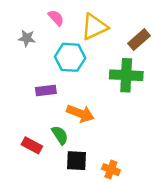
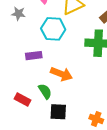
orange cross: (111, 170) -> (96, 119), moved

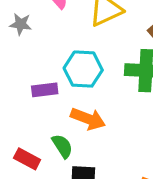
cyan hexagon: (53, 29) -> (83, 69), moved

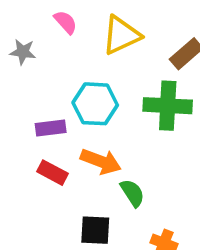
green semicircle: (62, 146) -> (132, 193), moved
red rectangle: (27, 159) -> (53, 173), moved

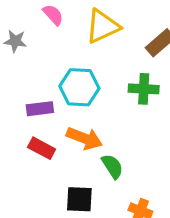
green cross: (168, 106) -> (144, 89), size x0.7

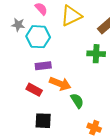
cyan hexagon: (79, 87) -> (38, 37), moved
purple rectangle: (40, 109) -> (43, 66), moved
black square: (79, 199) -> (43, 121), moved

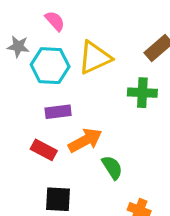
yellow triangle: (71, 16) -> (95, 58), moved
orange arrow: (60, 84) -> (85, 140), turned -50

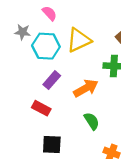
purple rectangle: (58, 112) -> (52, 80), turned -42
orange arrow: (85, 140) -> (86, 88), moved

